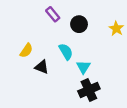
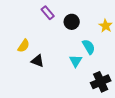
cyan semicircle: (66, 52) -> (89, 47), moved
black cross: (89, 90) -> (101, 82), moved

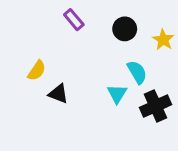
black circle: (72, 22) -> (125, 29), moved
black cross: (101, 82) -> (156, 106), moved

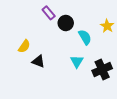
black circle: (125, 29) -> (66, 23), moved
cyan semicircle: (137, 72) -> (85, 37), moved

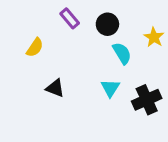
black circle: (66, 23) -> (107, 24), moved
yellow semicircle: (24, 46) -> (35, 47), moved

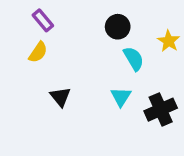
purple rectangle: (70, 18) -> (43, 20), moved
black triangle: (55, 88) -> (60, 97), turned 30

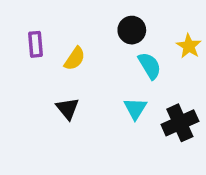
purple rectangle: (43, 20) -> (35, 44), moved, turned 35
yellow semicircle: (38, 52) -> (75, 59), moved

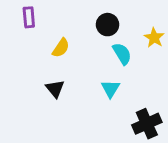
purple rectangle: (35, 44) -> (29, 17), moved
black cross: (180, 123) -> (147, 124), moved

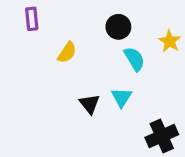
black triangle: (55, 89) -> (90, 104), moved

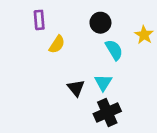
purple rectangle: (32, 19) -> (39, 20), moved
black cross: (162, 136) -> (107, 112), moved

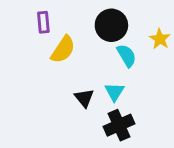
black circle: (100, 23) -> (111, 25), size x1.4
yellow semicircle: (57, 44) -> (63, 49), size x1.4

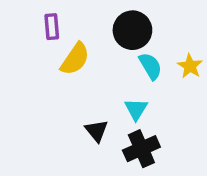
yellow star: (160, 39) -> (190, 66), moved
black triangle: (84, 98) -> (97, 131), moved

